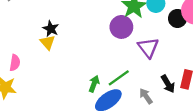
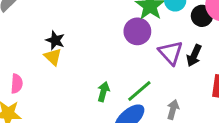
green arrow: (94, 84) -> (103, 92), moved
black arrow: (168, 84) -> (194, 55), moved, turned 60
gray arrow: (146, 96) -> (173, 110), turned 56

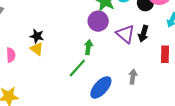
pink semicircle: (17, 84) -> (11, 55), moved
green line: (139, 91) -> (77, 68), moved
green arrow: (103, 92) -> (88, 47), moved

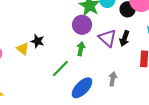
black star: (37, 36) -> (38, 41), moved
green arrow: (88, 47) -> (81, 49), moved

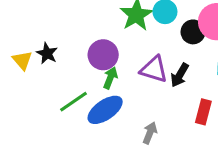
purple circle: (82, 25) -> (103, 55), moved
purple triangle: (107, 38) -> (154, 69), turned -36
blue ellipse: (82, 88) -> (105, 110), moved

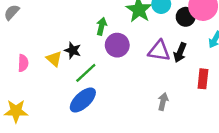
green arrow: (110, 78) -> (102, 26), moved
green line: (74, 102) -> (86, 73), moved
blue ellipse: (105, 110) -> (83, 100), moved

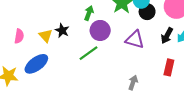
black circle: (186, 17) -> (147, 12), moved
black arrow: (180, 52) -> (167, 36), moved
green line: (86, 73) -> (89, 53), moved
blue ellipse: (83, 100) -> (36, 64), moved

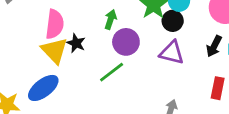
black circle: (147, 12) -> (173, 21), moved
pink semicircle: (19, 36) -> (55, 24), moved, size x1.5
yellow triangle: (46, 36) -> (54, 50), size x1.5

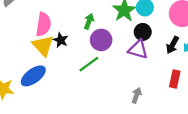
black circle: (173, 21) -> (143, 32), moved

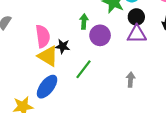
green line: (89, 64) -> (83, 69), moved
gray arrow: (137, 95) -> (131, 80), moved

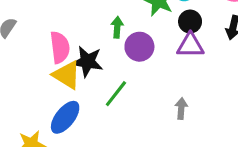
black star: (63, 46) -> (87, 62), size x1.5

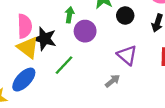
purple triangle: (190, 46) -> (127, 55), moved, turned 35
gray arrow: (181, 108) -> (113, 81), turned 42

